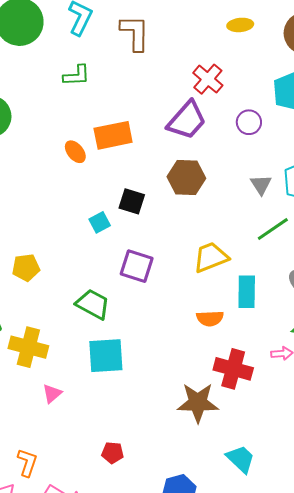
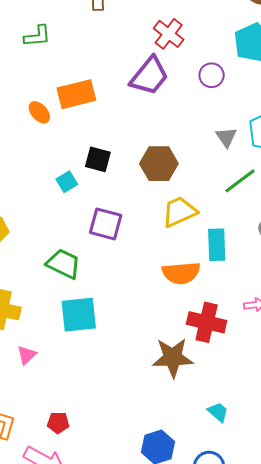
brown hexagon: (186, 178) -> (159, 164), moved
orange semicircle: (210, 318) -> (181, 273), size x1.4
red pentagon: (113, 453) -> (58, 423), moved
cyan trapezoid: (241, 459) -> (218, 412), size x0.7

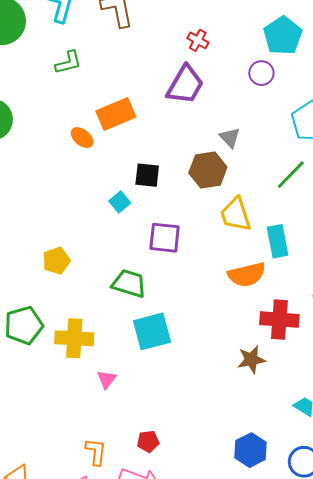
red cross: (169, 34) -> (198, 40), size x0.7
purple circle: (212, 75) -> (261, 73), moved
gray triangle: (226, 137) -> (230, 138), moved
yellow trapezoid: (179, 212) -> (236, 214), turned -75
brown star: (173, 358) -> (251, 360), size x0.7

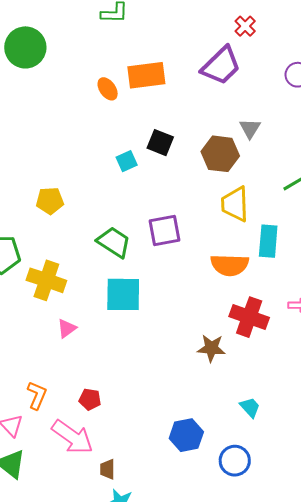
purple square: (165, 238) -> (165, 231), moved, turned -32

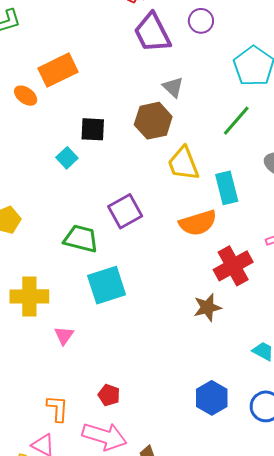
purple trapezoid: (221, 66) -> (152, 33), moved, turned 126
red cross: (249, 317) -> (233, 266), turned -30
red pentagon: (90, 399) -> (109, 395), turned 30

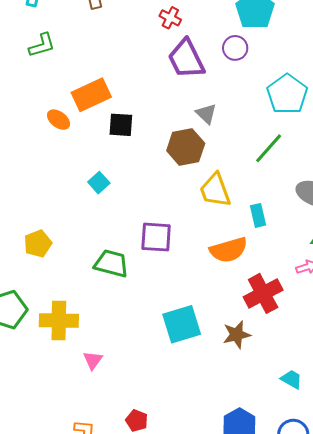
black square: (93, 129) -> (121, 125), moved
cyan rectangle: (227, 188) -> (258, 215), size x0.7
purple square: (125, 211) -> (156, 237), turned 32
cyan square: (107, 285) -> (182, 324), moved

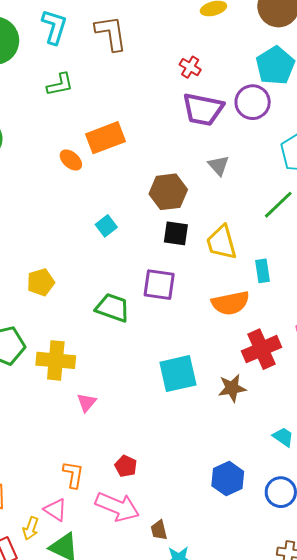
purple circle: (235, 48) -> (253, 102), size x1.4
purple trapezoid: (186, 59) -> (203, 109), turned -57
black square: (121, 125) -> (176, 233), moved
brown hexagon: (186, 147) -> (168, 192), moved

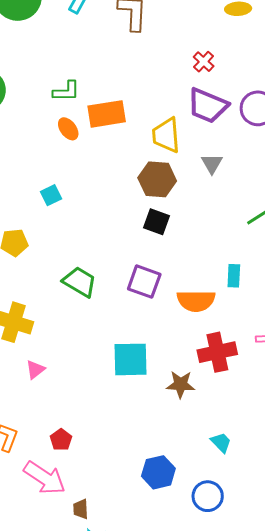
green L-shape: (60, 85) -> (66, 91), moved
cyan square: (106, 226) -> (51, 195), moved
yellow trapezoid: (222, 242) -> (166, 135), moved
purple square: (159, 285) -> (144, 282), moved

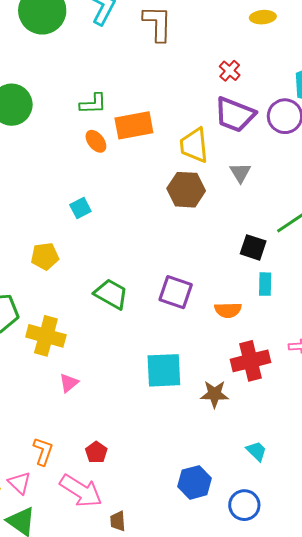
black square: (156, 222) -> (253, 247), moved
orange semicircle: (196, 301) -> (228, 310), size x0.7

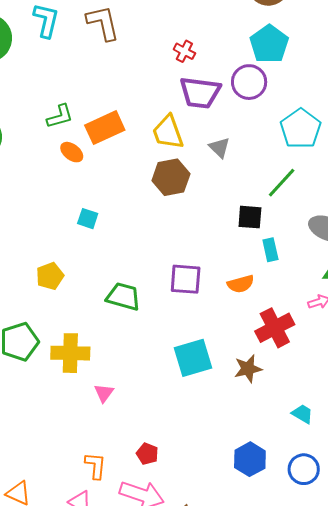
cyan square: (80, 208) -> (88, 219), moved, turned -30

